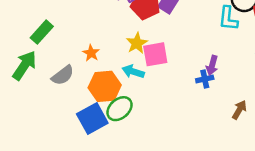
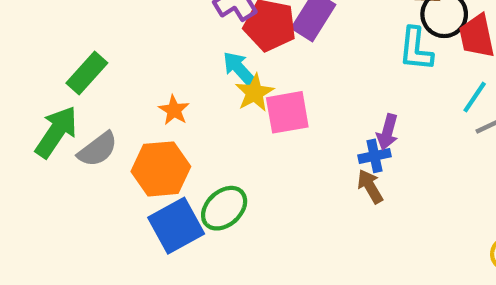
cyan arrow: (133, 72) -> (239, 69), moved, turned 30
gray semicircle: (63, 75) -> (98, 149), moved
orange hexagon: (105, 86) -> (161, 169), moved
brown arrow: (239, 110) -> (370, 186), moved, turned -60

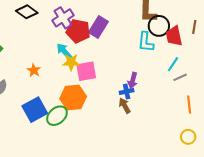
yellow star: (255, 93) -> (71, 62), turned 30
orange hexagon: (161, 169) -> (73, 98), moved
blue square: (176, 226) -> (35, 110), moved

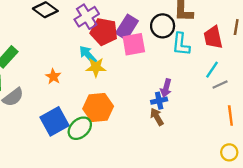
black circle: (159, 26) -> (163, 26), moved
pink square: (86, 71) -> (134, 44), moved

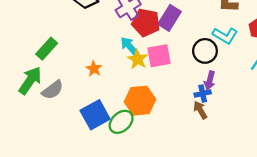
black circle: (163, 26) -> (205, 51), moved
pink square: (134, 44) -> (159, 56), moved
cyan L-shape: (181, 44) -> (225, 36), turned -65
yellow star: (96, 67) -> (138, 59), turned 30

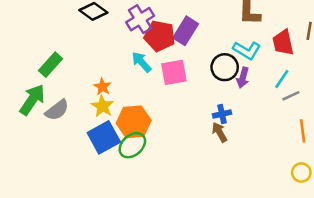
yellow star: (138, 59) -> (102, 106), moved
purple arrow: (210, 80) -> (243, 78), moved
orange hexagon: (140, 101) -> (134, 122), moved

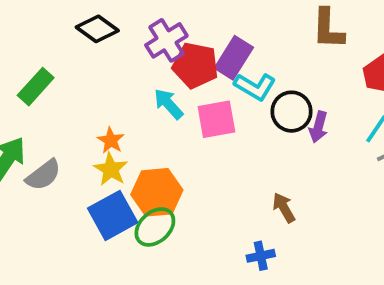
cyan L-shape: (247, 50) -> (255, 87), moved
green rectangle: (50, 65) -> (36, 87), moved
blue cross: (222, 114) -> (261, 256), moved

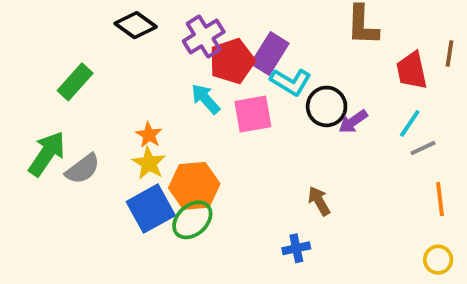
red pentagon: (195, 65) -> (232, 61), turned -30
purple arrow: (318, 127) -> (353, 122), turned 40

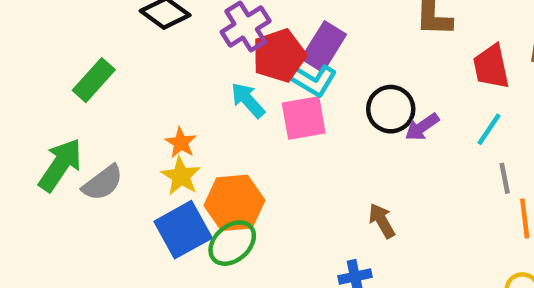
cyan L-shape: (291, 82) -> (313, 80), moved
gray line: (423, 148) -> (505, 178), moved, turned -76

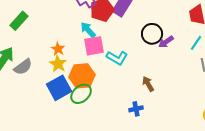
cyan L-shape: (313, 80) -> (117, 58), moved
pink square: (304, 118) -> (94, 46), moved

